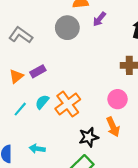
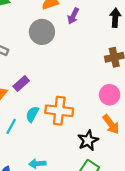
orange cross: (68, 104) -> (59, 111), turned -35

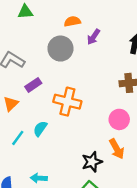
purple rectangle: (21, 83) -> (33, 85), moved
orange cross: (59, 111) -> (67, 102), moved

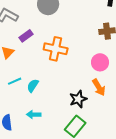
cyan semicircle: (40, 129) -> (33, 86), moved
cyan line: (18, 138) -> (15, 81), turned 32

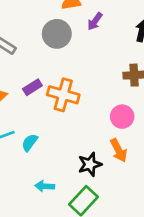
purple rectangle: (26, 36) -> (32, 87), moved
cyan arrow: (34, 115) -> (45, 186), moved

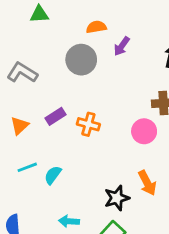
orange cross: (63, 95) -> (88, 124), size x0.7
pink circle: (122, 117) -> (144, 131), moved

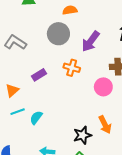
purple arrow: (122, 46) -> (91, 41), moved, size x1.5
orange cross: (88, 124) -> (72, 68), moved
orange triangle: (20, 126) -> (12, 90), moved

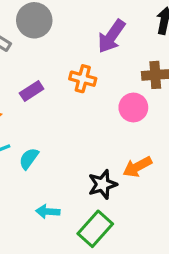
gray circle: (58, 34) -> (34, 20), moved
orange arrow: (105, 125) -> (137, 167), turned 90

